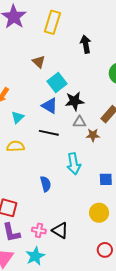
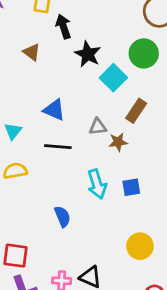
black arrow: (86, 44) -> (63, 26), moved
cyan square: (57, 83) -> (113, 78), moved
black star: (74, 101) -> (88, 54), moved, turned -30
blue square: (106, 179) -> (131, 187), moved

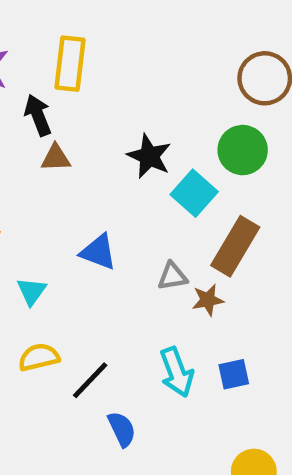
black arrow: (63, 26) -> (38, 115), moved
brown triangle: (32, 52) -> (56, 158), turned -36
brown rectangle: (136, 111) -> (235, 246), size x1.4
black line: (58, 147) -> (90, 380), moved, turned -48

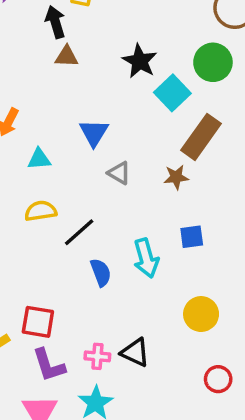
blue triangle: (98, 252) -> (94, 133), turned 36
gray triangle: (173, 276) -> (119, 173), moved, turned 35
cyan triangle: (32, 291) -> (39, 159), turned 45
cyan arrow: (177, 372) -> (146, 258), moved

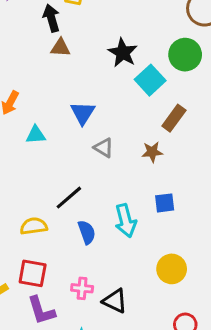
brown rectangle: (201, 137) -> (174, 118), size x0.7
yellow semicircle: (41, 211) -> (34, 226), moved
pink cross: (97, 356) -> (82, 288), moved

